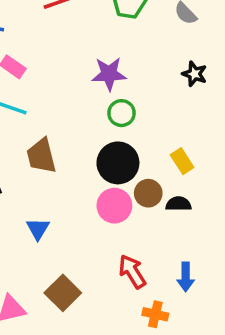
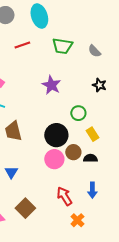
purple star: (109, 74) -> (51, 85), turned 30
green circle: (122, 113) -> (78, 113), moved
blue arrow: (186, 277) -> (92, 190), moved
orange cross: (155, 314) -> (77, 220), turned 32

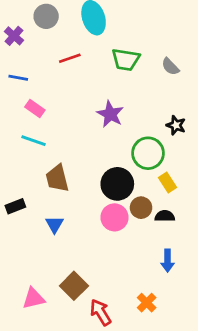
black star: (99, 85) -> (176, 125), moved
green circle: (78, 113) -> (148, 153), size x1.5
blue triangle: (11, 172) -> (54, 224), moved
red arrow: (64, 196) -> (101, 312), moved

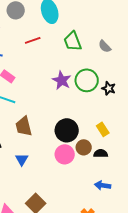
green trapezoid: (126, 60) -> (73, 41), turned 60
green circle: (148, 153) -> (87, 80), moved
blue arrow: (168, 261) -> (103, 185), turned 98

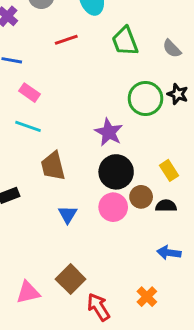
purple star: (62, 80) -> (109, 132), moved
black star: (109, 88) -> (178, 94), moved
blue triangle: (22, 159) -> (68, 214), moved

